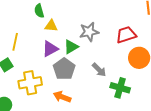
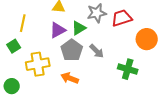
red trapezoid: (126, 35) -> (122, 18), moved
gray arrow: (99, 70) -> (97, 51), moved

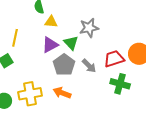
red trapezoid: (122, 18) -> (114, 59), moved
green triangle: (79, 28) -> (71, 43), turned -42
yellow cross: (38, 64) -> (30, 94), moved

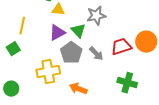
green cross: (120, 84) -> (127, 83), moved
orange arrow: (62, 93) -> (78, 89), moved
yellow cross: (30, 94) -> (48, 72), moved

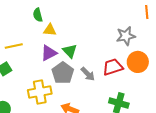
gray star: (96, 16) -> (126, 36), moved
yellow line: (22, 26) -> (14, 46), turned 66

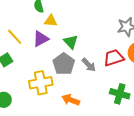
yellow line: (14, 46) -> (15, 37), turned 60
purple triangle: (49, 53) -> (41, 39), moved

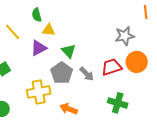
yellow line: (15, 37) -> (13, 32), moved

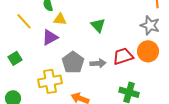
gray star: (125, 36) -> (150, 25), moved, turned 30
green triangle: (69, 51) -> (98, 25), moved
gray arrow: (87, 74) -> (98, 63), turned -49

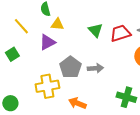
red trapezoid: (123, 56) -> (120, 33), moved
green square: (15, 58) -> (12, 54), moved

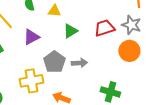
yellow triangle: (57, 24) -> (54, 11), moved
green triangle: (95, 30) -> (70, 31), moved, turned 42

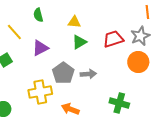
yellow triangle: (54, 11) -> (74, 22), moved
gray star: (131, 25) -> (140, 36), turned 30

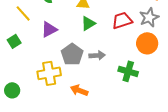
green cross: (119, 103) -> (128, 71), moved

